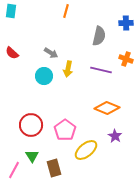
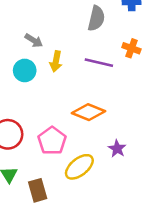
orange diamond: (107, 108) -> (88, 112), moved

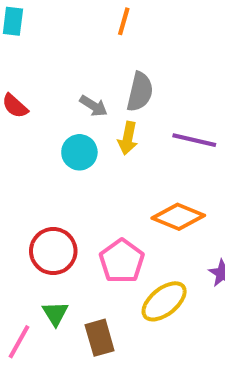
gray semicircle: (96, 18) -> (140, 92), moved

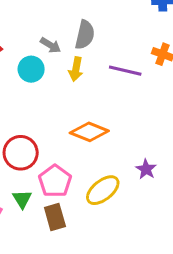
cyan circle: (79, 152) -> (31, 69), moved
orange diamond: (178, 217) -> (89, 132), moved
pink pentagon: (122, 261) -> (55, 181), moved

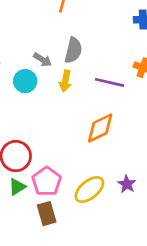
orange diamond: (89, 132) -> (100, 128), moved, turned -48
purple star: (146, 169) -> (127, 184), moved
green triangle: (22, 199) -> (17, 187), moved, turned 30

